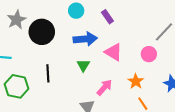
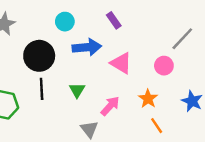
cyan circle: (76, 11) -> (65, 22), moved
black circle: (42, 32) -> (39, 56), moved
green triangle: (83, 65) -> (77, 90), moved

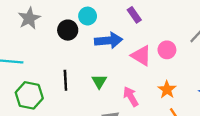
black circle: (39, 56) -> (68, 30), moved, size x0.7
pink circle: (164, 66) -> (167, 50), moved
pink arrow: (110, 106) -> (131, 97), turned -72

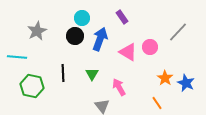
gray star: (29, 18) -> (37, 31), moved
black circle: (68, 30) -> (75, 36), moved
blue arrow: (109, 41) -> (100, 39), turned -65
orange star: (167, 90) -> (165, 78), moved

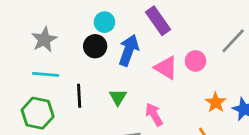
purple rectangle: (122, 17) -> (158, 21), size x1.5
cyan line: (17, 57) -> (46, 74), moved

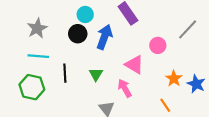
pink triangle: (166, 68) -> (134, 65), moved

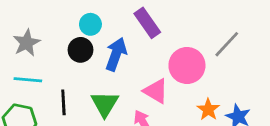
pink circle: (158, 45) -> (187, 65), size x1.6
green triangle: (96, 74) -> (105, 104), size x1.5

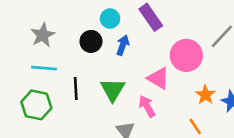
cyan circle: (90, 24) -> (110, 19), moved
blue arrow: (116, 54) -> (123, 45), size x0.7

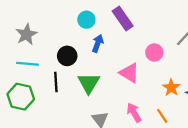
black circle: (91, 41) -> (67, 56), moved
pink circle: (186, 55) -> (154, 53), size x0.6
pink arrow: (147, 106) -> (134, 112), moved

